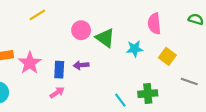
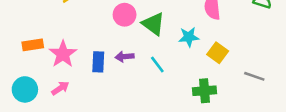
yellow square: (167, 56) -> (218, 53), moved
pink arrow: (57, 92) -> (60, 88), moved
cyan line: (120, 100) -> (157, 65), moved

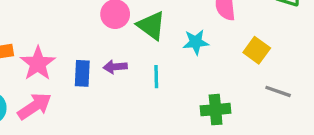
yellow square: (218, 53) -> (257, 50), moved
cyan line: (157, 65) -> (156, 77), turned 36
pink arrow: (60, 88) -> (34, 106), size x1.5

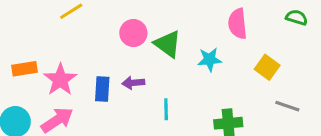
cyan line: (156, 77) -> (166, 109), moved

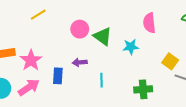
yellow square: (267, 67) -> (170, 61), moved
blue rectangle: (102, 89) -> (58, 76), moved

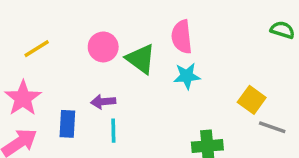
yellow line: (38, 15) -> (37, 49), moved
pink semicircle: (149, 23) -> (182, 37), moved
cyan line: (102, 80) -> (113, 131), moved

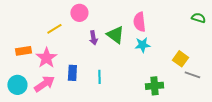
pink circle: (103, 47) -> (79, 13), moved
purple arrow: (103, 102) -> (93, 38), moved, turned -96

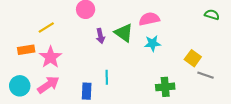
pink semicircle: (139, 22) -> (149, 19), turned 84
yellow line: (54, 29) -> (46, 27), moved
blue rectangle: (72, 73) -> (87, 91), moved

